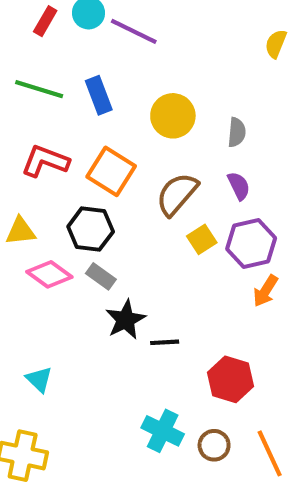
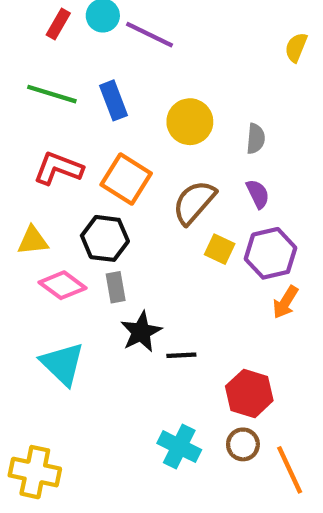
yellow square: (202, 239) -> (220, 249), turned -32
gray rectangle: (101, 276) -> (116, 287), turned 44
cyan triangle: (39, 379) -> (62, 364), moved, size x1.6
brown circle: (214, 445) -> (243, 444), moved

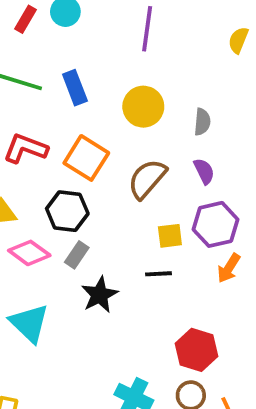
purple line: (150, 35) -> (147, 29), moved, turned 72
yellow square: (220, 249) -> (170, 236), moved, turned -32
gray rectangle: (116, 287) -> (77, 255), turned 44
black line: (181, 355) -> (158, 274), moved

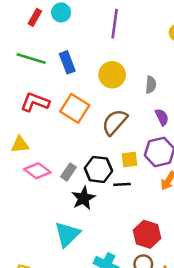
purple semicircle: (204, 171) -> (162, 117), moved
black hexagon: (67, 211) -> (98, 169), moved
cyan triangle: (29, 323) -> (67, 234), moved, turned 32

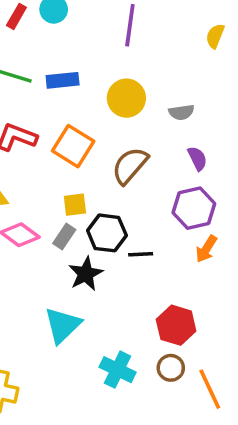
blue rectangle: (67, 62) -> (63, 80), turned -75
gray semicircle: (151, 85) -> (181, 112), turned 77
yellow square: (130, 159) -> (75, 205), moved

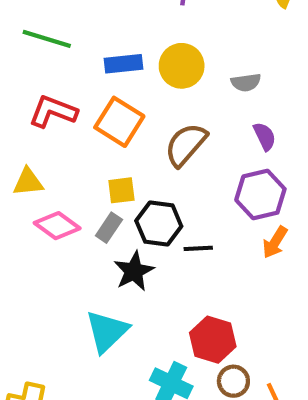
blue rectangle: (63, 80) -> (124, 64), moved
red hexagon: (176, 325) -> (213, 340), moved

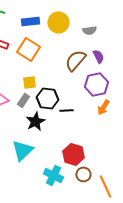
brown semicircle: (186, 145) -> (75, 60), moved

